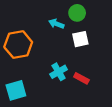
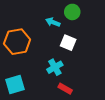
white square: (80, 39) -> (68, 43), moved, turned 35
red rectangle: (81, 78) -> (65, 89), moved

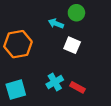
cyan cross: (55, 67) -> (55, 82), moved
red rectangle: (65, 89) -> (78, 87), moved

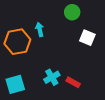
cyan arrow: (56, 24) -> (40, 29), moved, turned 56
white square: (72, 45) -> (87, 38), moved

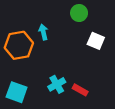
cyan square: (15, 84) -> (17, 92), turned 36

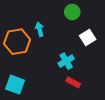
white square: (96, 41) -> (88, 38), turned 35
cyan cross: (57, 84) -> (66, 61), moved

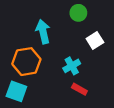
cyan arrow: (40, 29) -> (43, 32), size x1.5
orange hexagon: (17, 42) -> (26, 62), moved

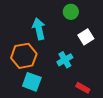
red rectangle: (79, 89) -> (83, 88), moved
cyan square: (16, 91) -> (32, 82), moved

